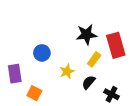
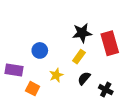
yellow rectangle: (94, 59) -> (79, 57), moved
yellow star: (67, 71) -> (56, 75), moved
purple rectangle: (15, 74) -> (14, 70), turned -72

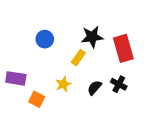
blue circle: (40, 50) -> (45, 39), moved
yellow rectangle: (79, 57) -> (78, 58), moved
black cross: (106, 90) -> (119, 84), moved

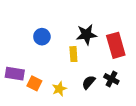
yellow rectangle: (78, 58) -> (73, 54), turned -40
yellow star: (63, 84) -> (59, 89), moved
orange square: (37, 99) -> (34, 83), moved

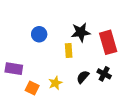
orange square: (34, 83) -> (32, 88), moved

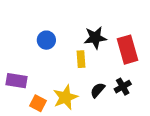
black cross: (104, 74) -> (123, 87), turned 32
yellow star: (55, 83) -> (65, 97), size x1.5

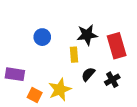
black semicircle: (98, 90) -> (88, 74), moved

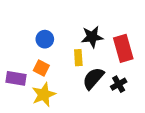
black semicircle: (88, 74) -> (93, 78), size x1.5
yellow star: (60, 90) -> (44, 95), moved
orange square: (35, 95) -> (41, 68), moved

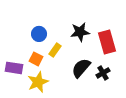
yellow rectangle: (78, 58) -> (55, 50), moved, turned 40

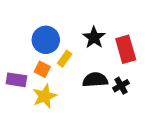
black star: (80, 32) -> (94, 37), turned -30
blue circle: (39, 34) -> (46, 40), size x1.5
black semicircle: (81, 68) -> (95, 80), turned 45

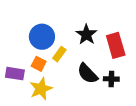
black semicircle: (95, 80) -> (88, 74), turned -130
black cross: (121, 86) -> (111, 79), turned 32

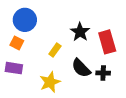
blue circle: (42, 37) -> (25, 20), moved
orange square: (39, 64) -> (17, 43), moved
yellow star: (41, 89) -> (50, 82), moved

